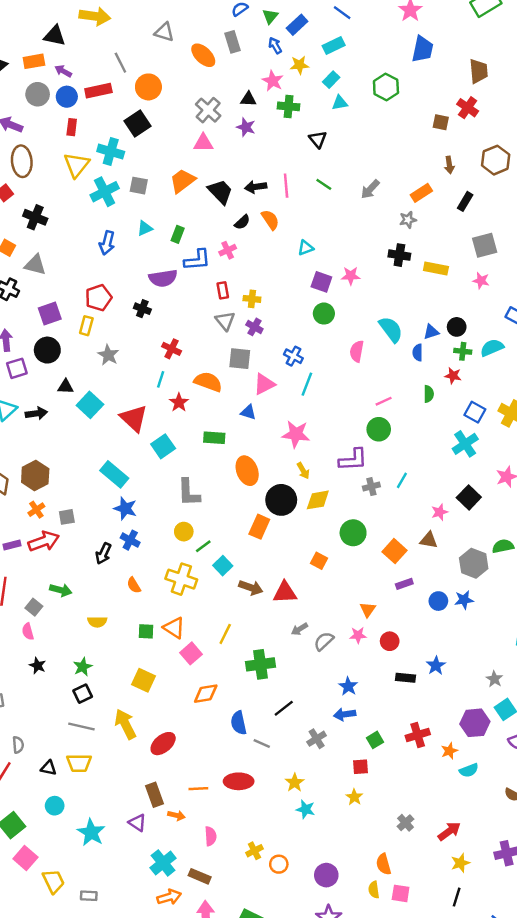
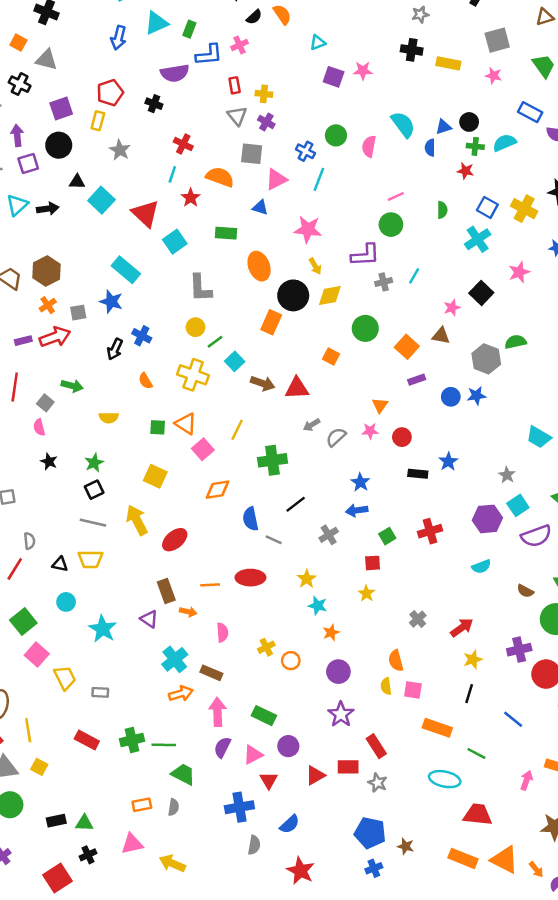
cyan triangle: (145, 228) -> (156, 23), size x1.5
green circle: (324, 314) -> (336, 135), moved
green semicircle: (429, 394) -> (442, 210), moved
blue star: (125, 508) -> (111, 302), moved
orange star: (449, 751) -> (331, 633), moved

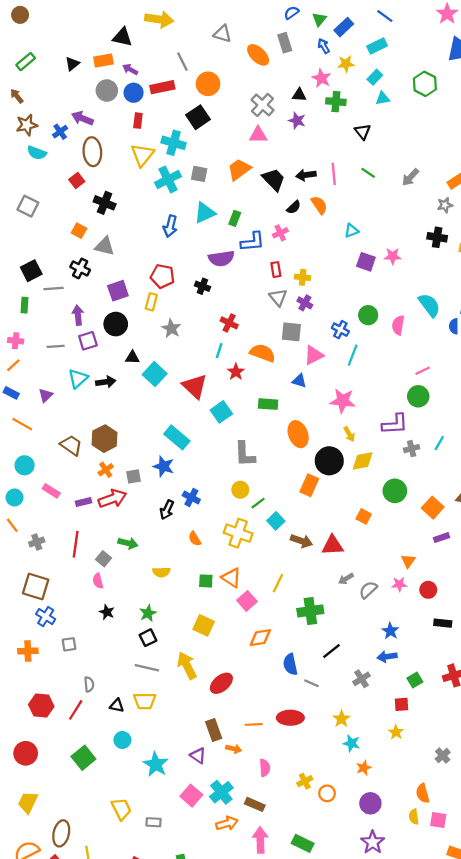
red pentagon: (110, 93) -> (162, 276), turned 30
pink square: (37, 654) -> (191, 796), moved

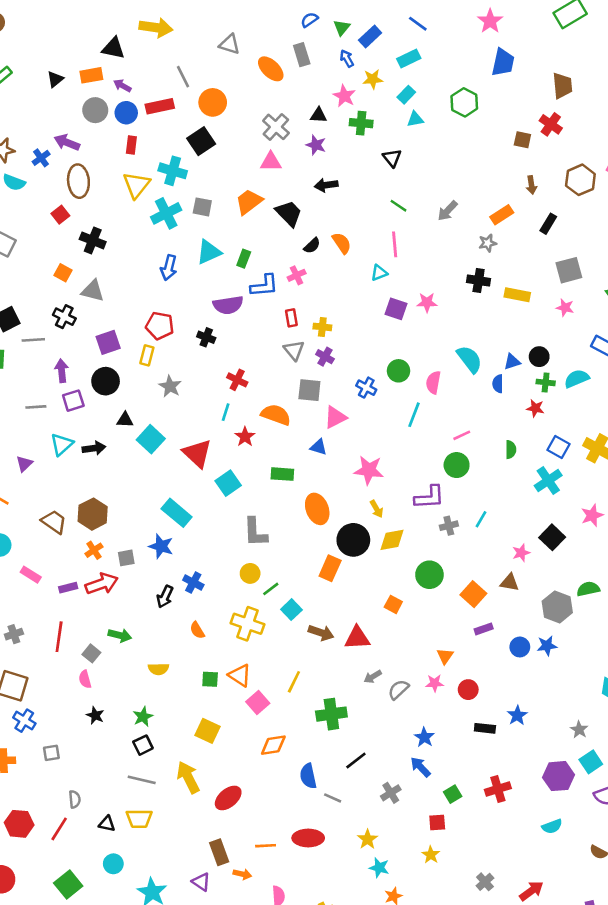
pink line: (334, 174) -> (395, 244), moved
black arrow: (306, 175) -> (326, 185), moved
cyan line: (353, 355) -> (414, 415), moved
blue arrow: (387, 657) -> (420, 767), turned 54

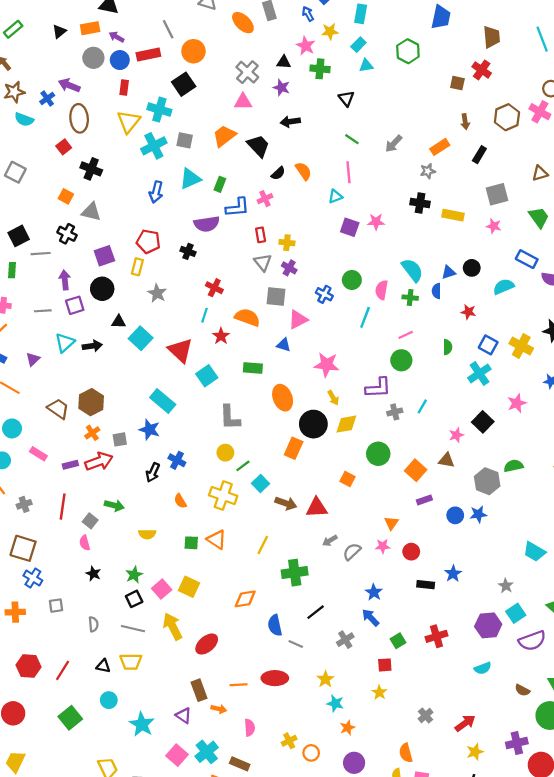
cyan rectangle: (409, 59) -> (361, 14), turned -54
green cross: (546, 382) -> (410, 298), moved
pink square: (258, 702) -> (162, 589), moved
gray semicircle: (75, 799) -> (93, 624), moved

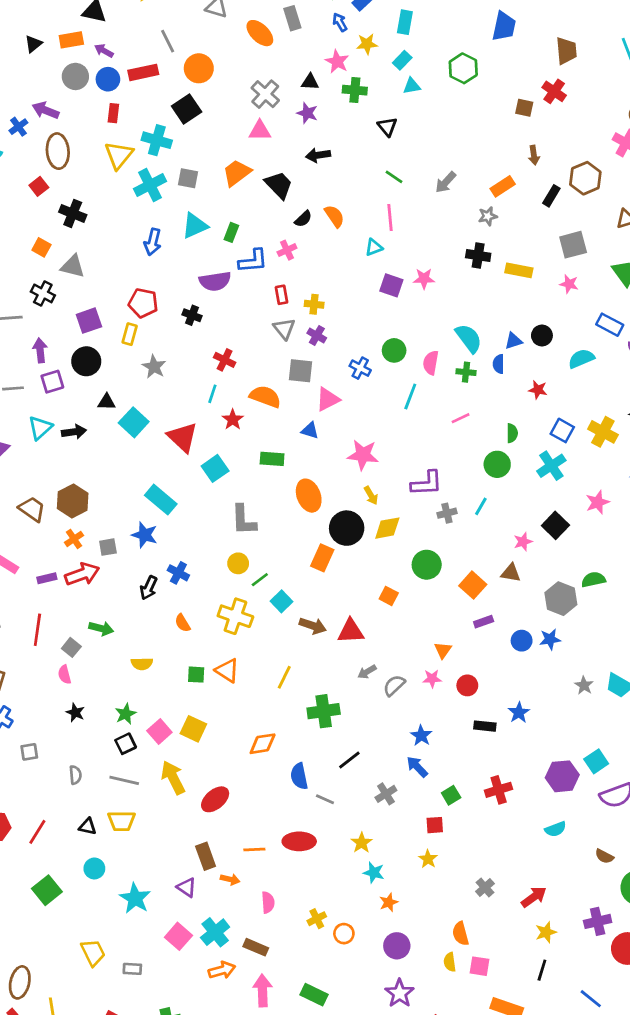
brown hexagon: (507, 117) -> (585, 178), moved
green circle: (401, 360) -> (497, 464), moved
gray star: (506, 586) -> (584, 685), moved

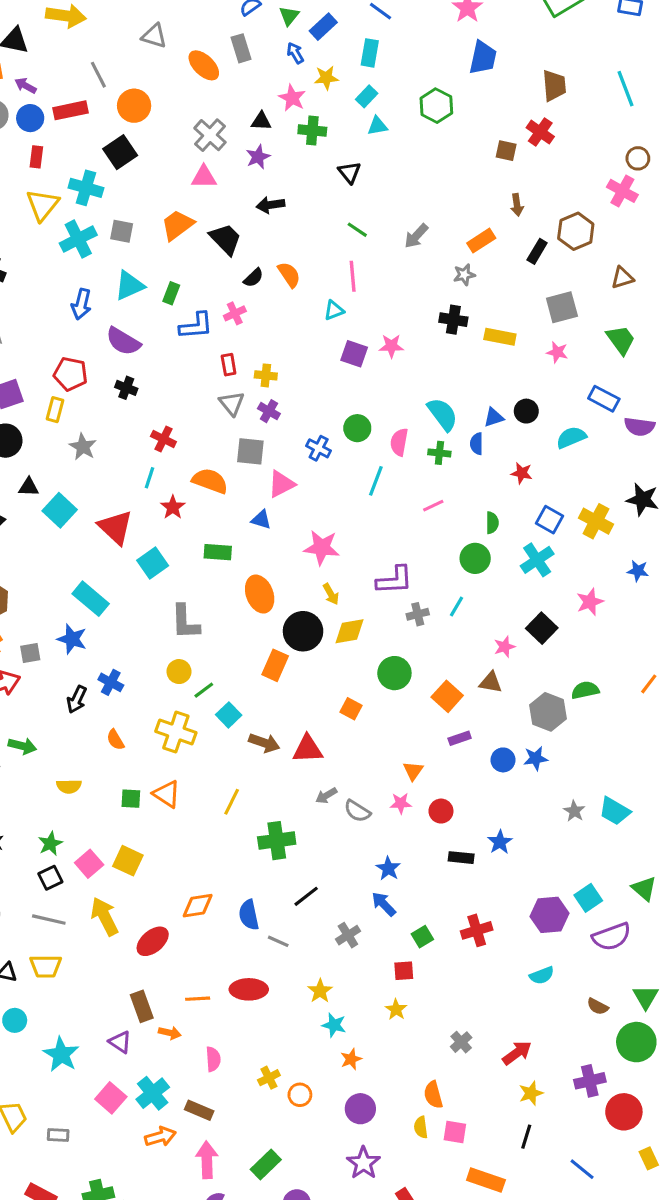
purple star: (307, 113) -> (258, 157), turned 30
purple semicircle: (215, 281) -> (123, 341), moved, turned 40
gray semicircle: (394, 685) -> (357, 811), turned -105
orange diamond: (263, 744) -> (198, 906), moved
green rectangle: (314, 995) -> (266, 1165), turned -70

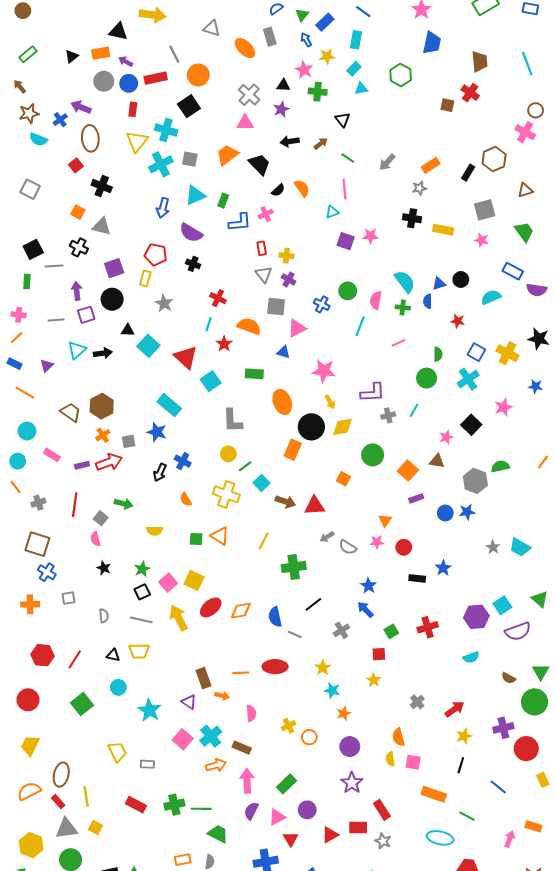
brown arrow: (517, 205) -> (321, 144), moved, turned -120
red ellipse: (153, 941) -> (211, 607), moved

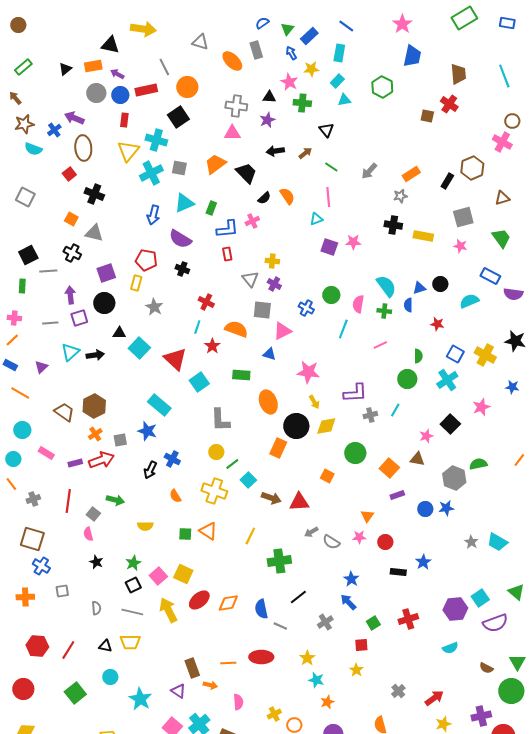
gray cross: (249, 95) -> (236, 106), turned -35
red rectangle: (262, 248) -> (227, 254), moved

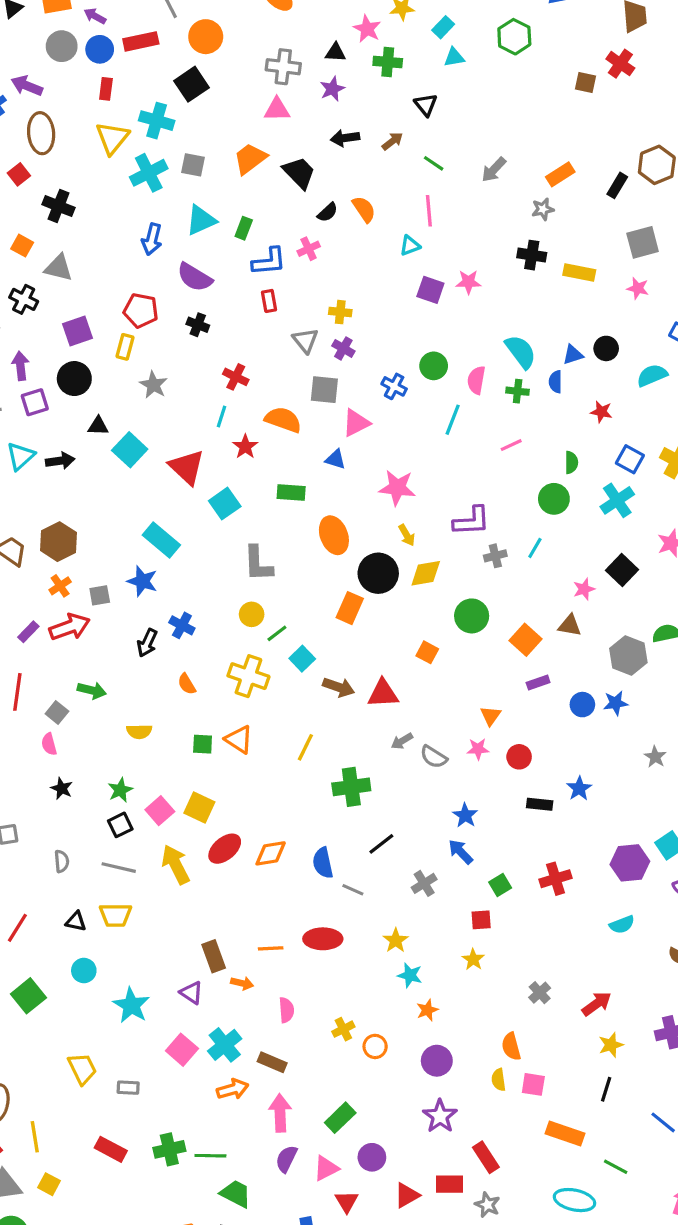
purple rectangle: (75, 463) -> (28, 632), turned -32

